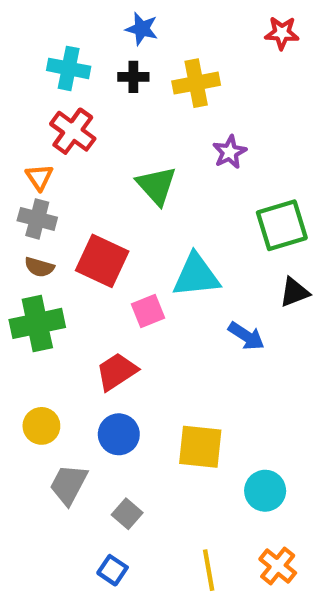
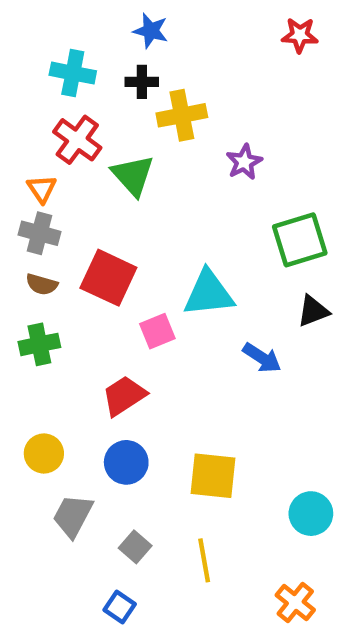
yellow cross: (196, 83) -> (182, 115), moved
green triangle: (156, 186) -> (133, 175), moved
green cross: (37, 323) -> (39, 344), size x0.7
cyan circle: (265, 491) -> (311, 514), moved
yellow line: (209, 570) -> (204, 560), moved

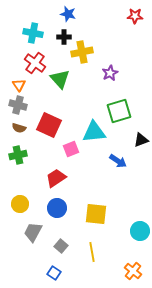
green square: (300, 240) -> (119, 111), moved

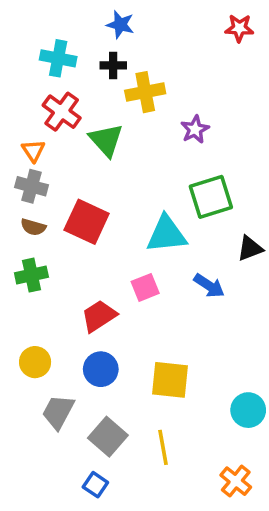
pink square: (71, 149) -> (145, 287), moved
gray square: (61, 246) -> (108, 437), size x1.5

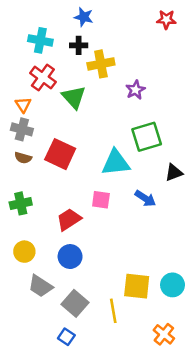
green cross: (31, 275) -> (21, 203), moved
pink square: (145, 287) -> (101, 200), turned 30
yellow square: (170, 380) -> (137, 286), moved
gray trapezoid: (58, 412) -> (40, 286), turned -85

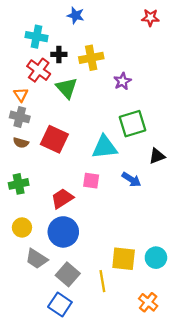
black cross: (79, 45) -> (59, 54), moved
blue circle: (70, 257) -> (63, 232), size x1.4
blue square: (66, 337) -> (60, 305), size x1.5

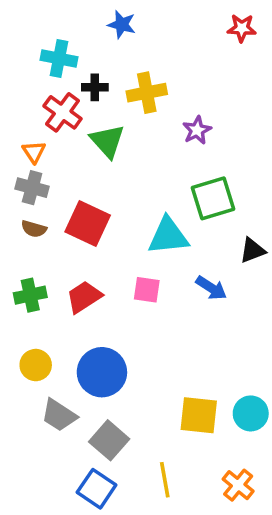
red trapezoid: (62, 198) -> (84, 297), moved
yellow line: (102, 281) -> (165, 480), moved

